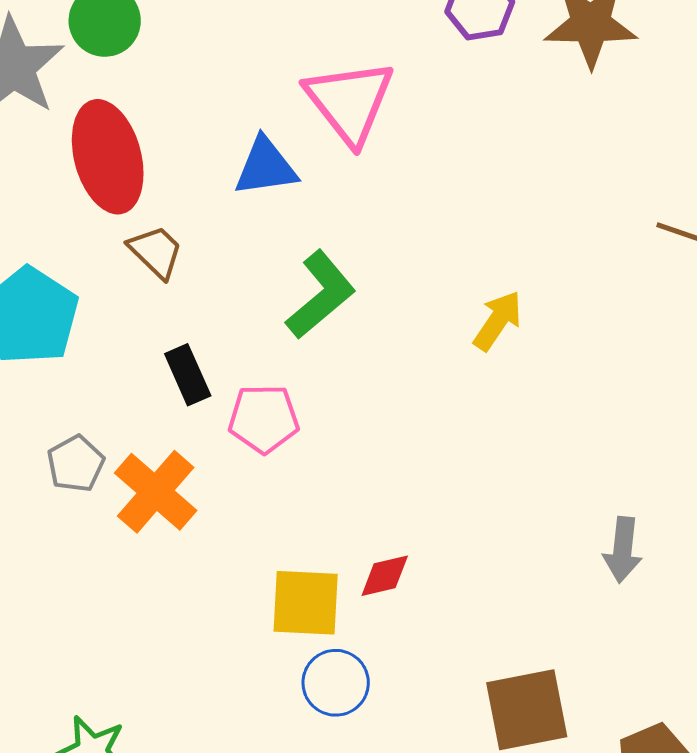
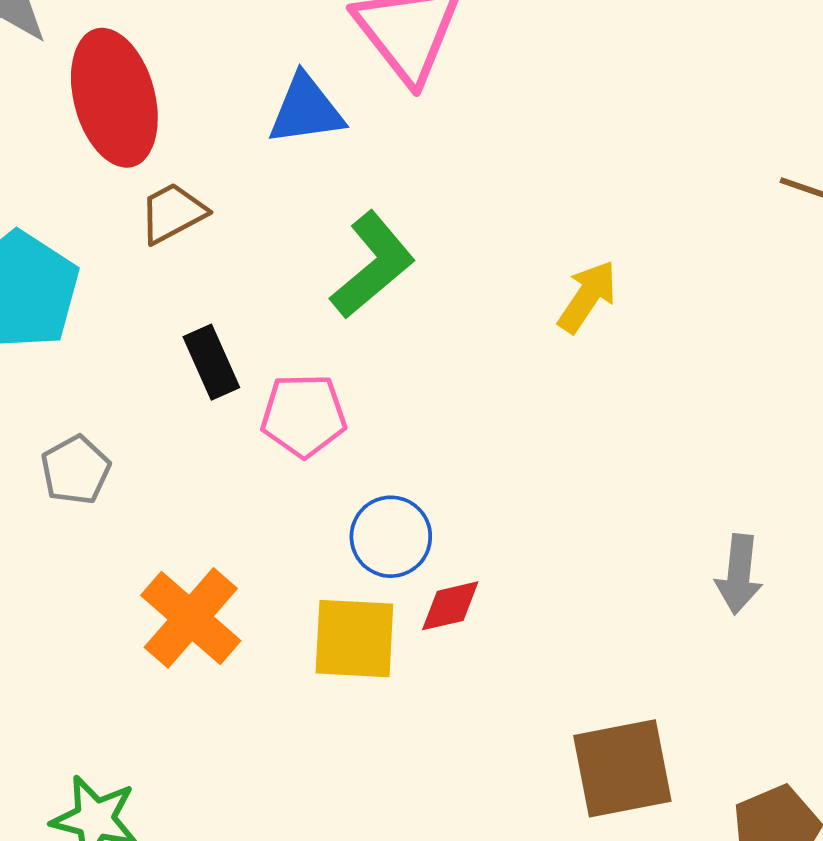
brown trapezoid: (156, 252) -> (173, 213), turned -72
orange cross: (156, 492) -> (191, 618), moved
blue circle: (336, 683) -> (391, 537), moved

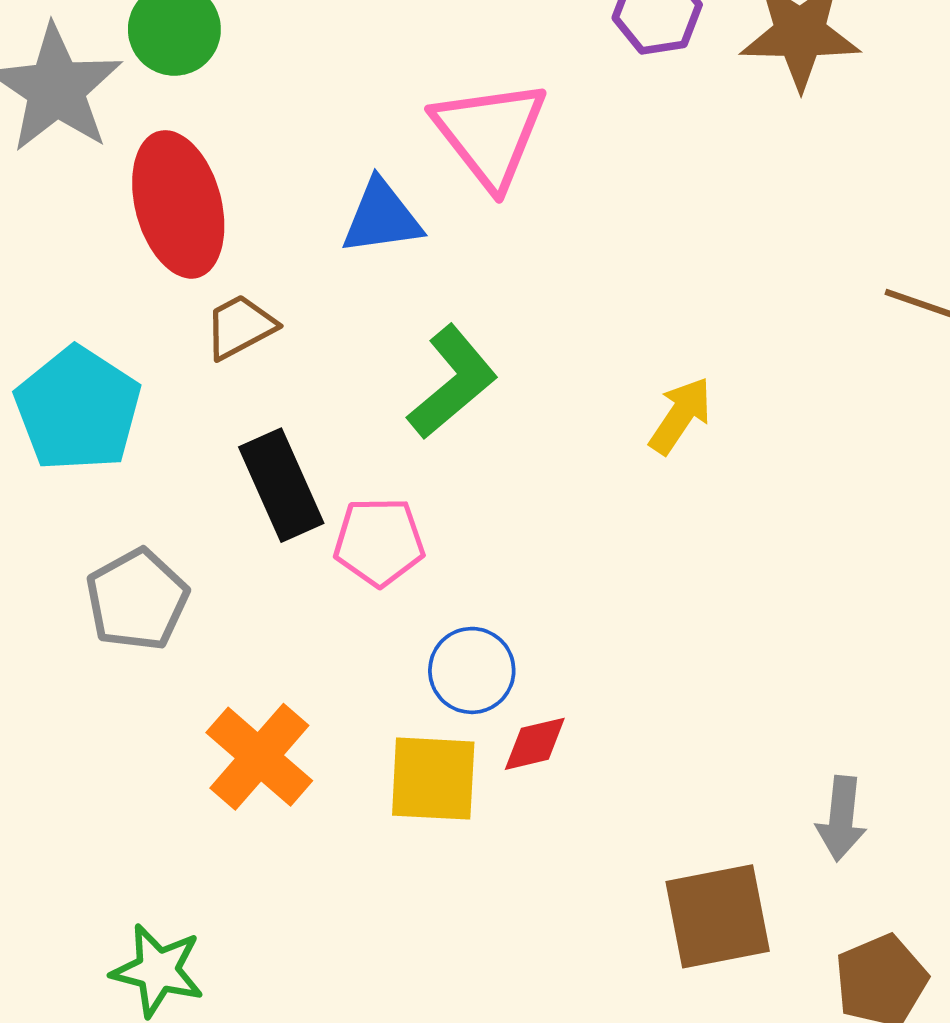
black rectangle: (211, 362) -> (281, 485), size x1.4
gray pentagon: (76, 470) -> (137, 600), size x1.4
gray arrow: (739, 574) -> (841, 819), moved

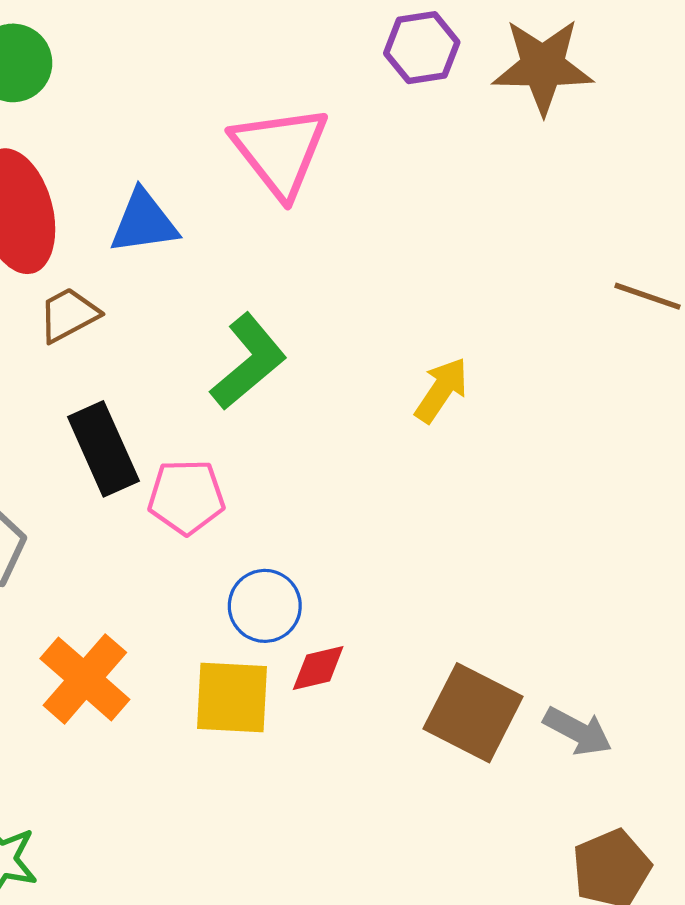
blue triangle: (382, 217) -> (144, 222), moved
gray arrow: (841, 819) -> (578, 731), turned -68
brown square: (718, 916) -> (473, 713), moved, turned 38

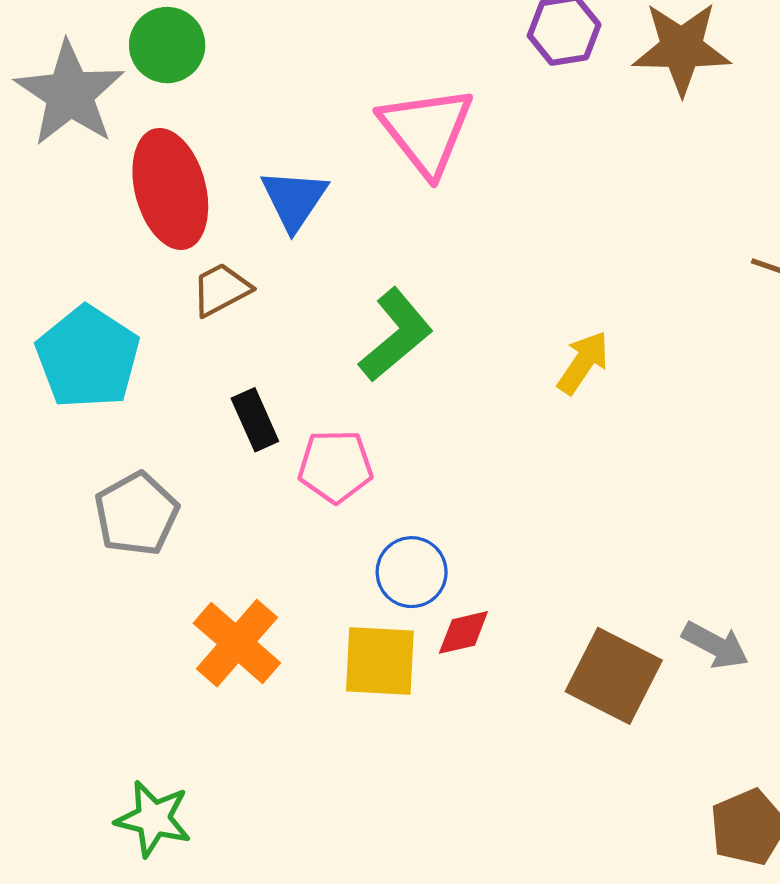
blue triangle: (144, 222) -> (294, 200), turned -48
black rectangle: (103, 449) -> (255, 420), size x0.7
gray arrow: (578, 731) -> (715, 645), moved

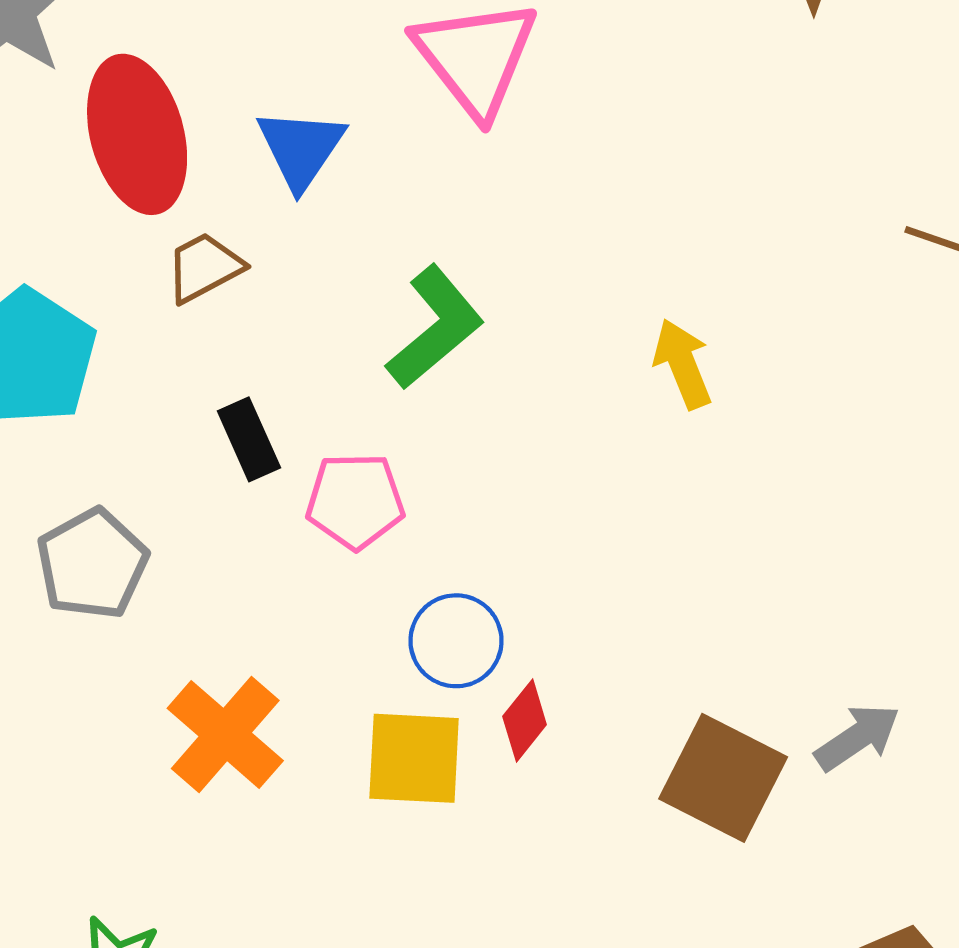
yellow arrow: (583, 363) -> (683, 364), turned -56
red diamond: (463, 632) -> (525, 721), turned -38
gray arrow: (715, 645) -> (857, 737), turned -62

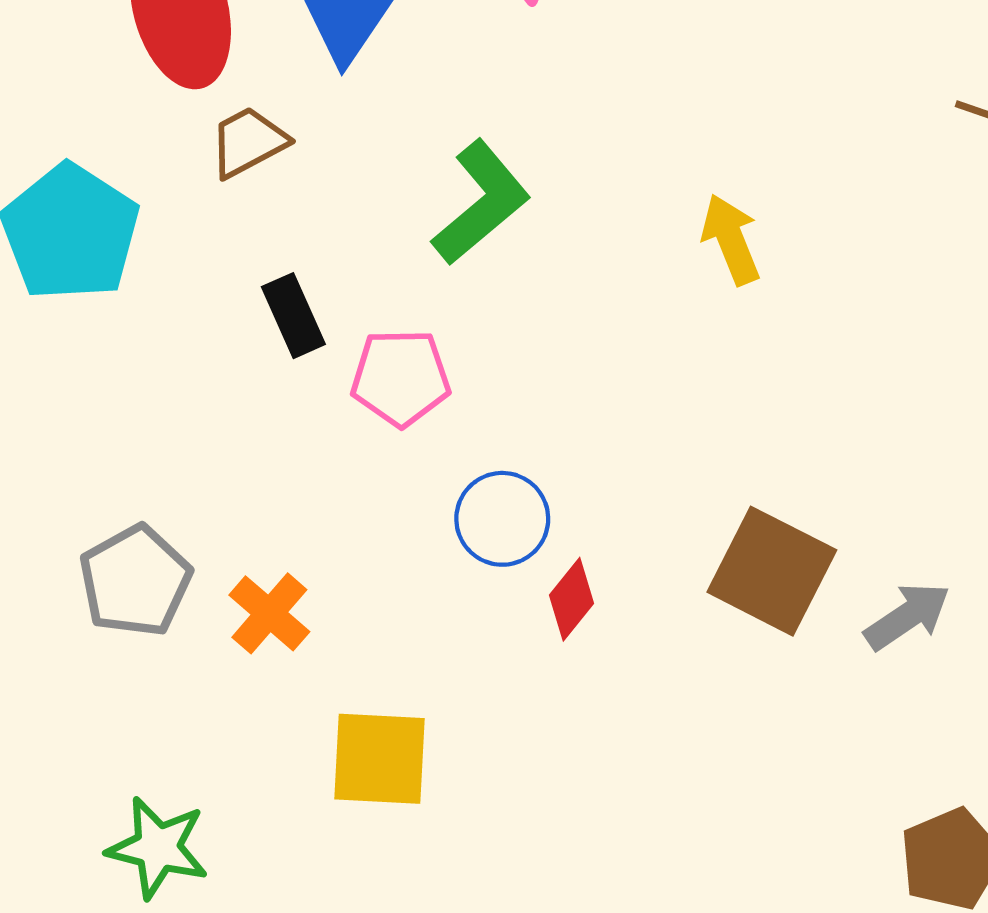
gray pentagon: (92, 564) -> (135, 581), moved
orange cross: (225, 735) -> (269, 613), size x0.7
yellow square: (414, 758) -> (379, 759), moved
brown square: (723, 778) -> (772, 571), moved

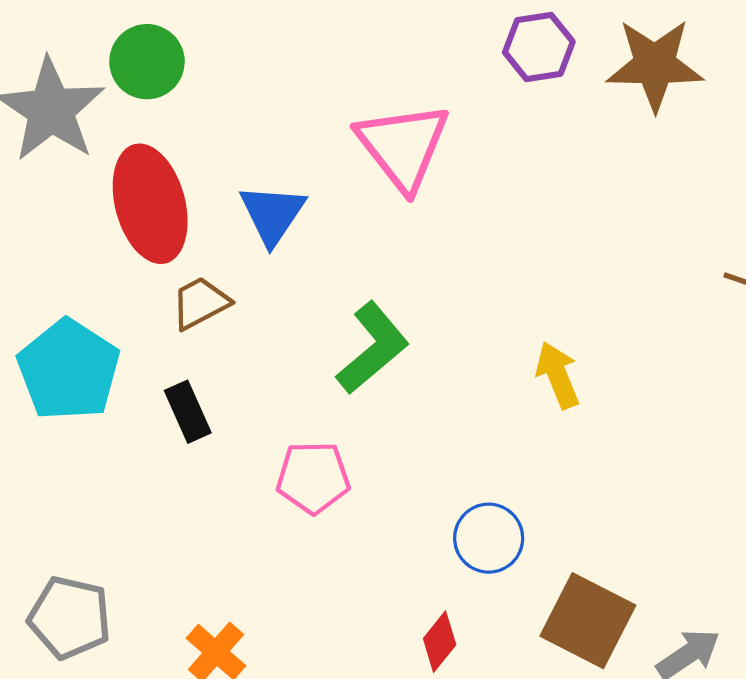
black rectangle: (293, 316) -> (188, 412), moved
blue circle: (502, 519) -> (489, 538), moved
gray pentagon: (135, 581) -> (70, 618), moved, turned -30

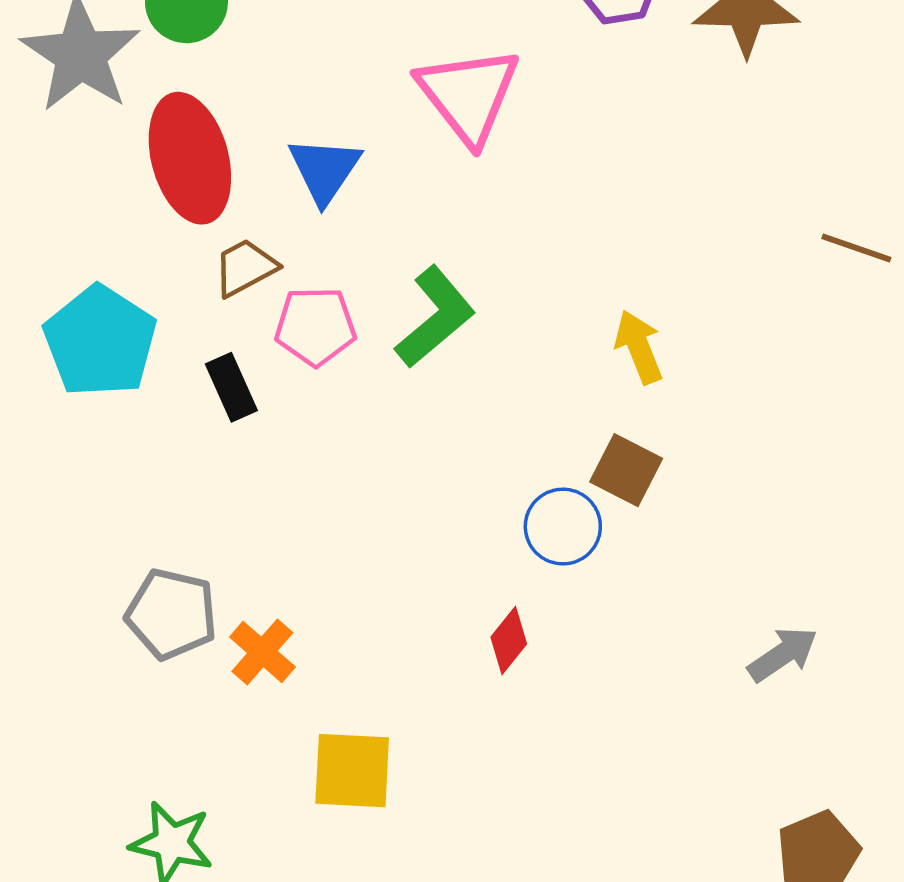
pink pentagon: (313, 478) -> (315, 326), moved
gray pentagon: (70, 618) -> (172, 614), moved
brown square: (588, 621) -> (626, 470), moved, size x0.7

